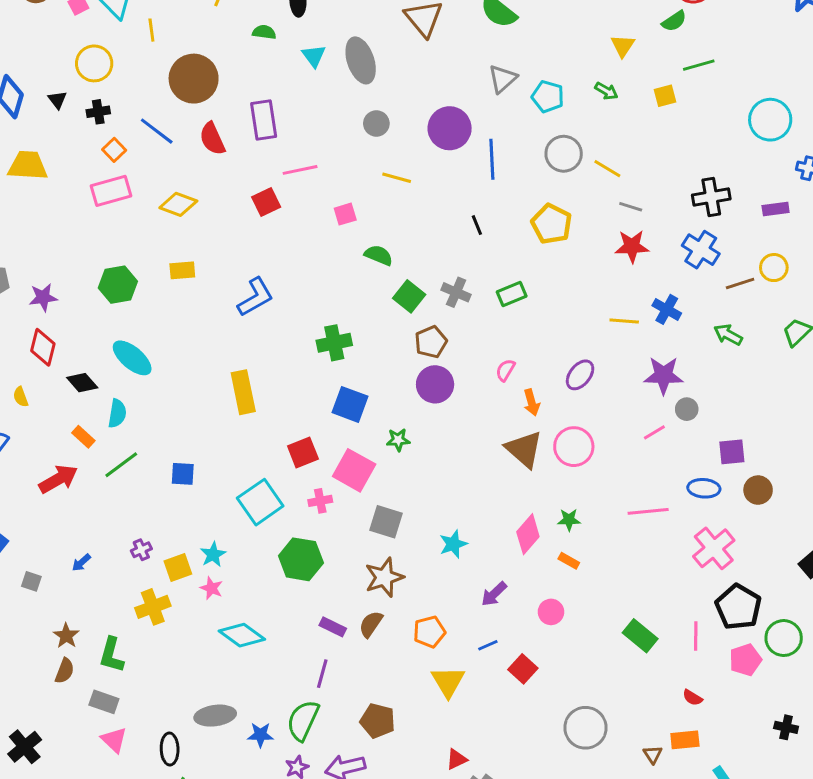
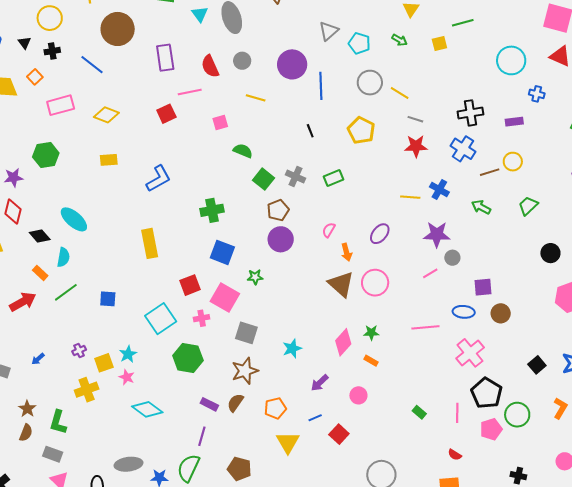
red semicircle: (212, 139) -> (210, 66), moved
orange square: (114, 150) -> (35, 77), moved
green hexagon: (118, 285) -> (46, 155), moved
green rectangle: (640, 636) -> (419, 412), size x0.6

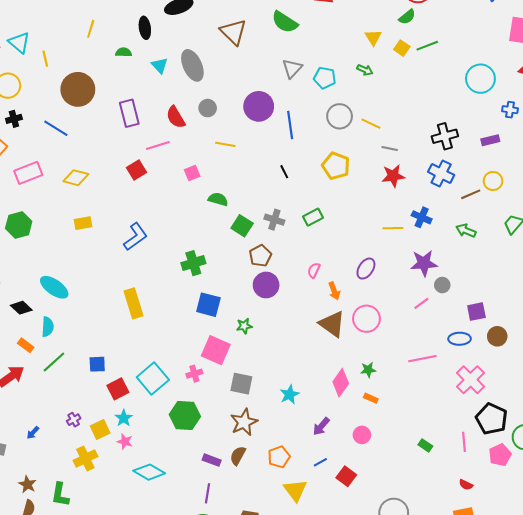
yellow square: (439, 43) -> (402, 48), moved, turned -35
red square: (190, 285) -> (118, 389), moved

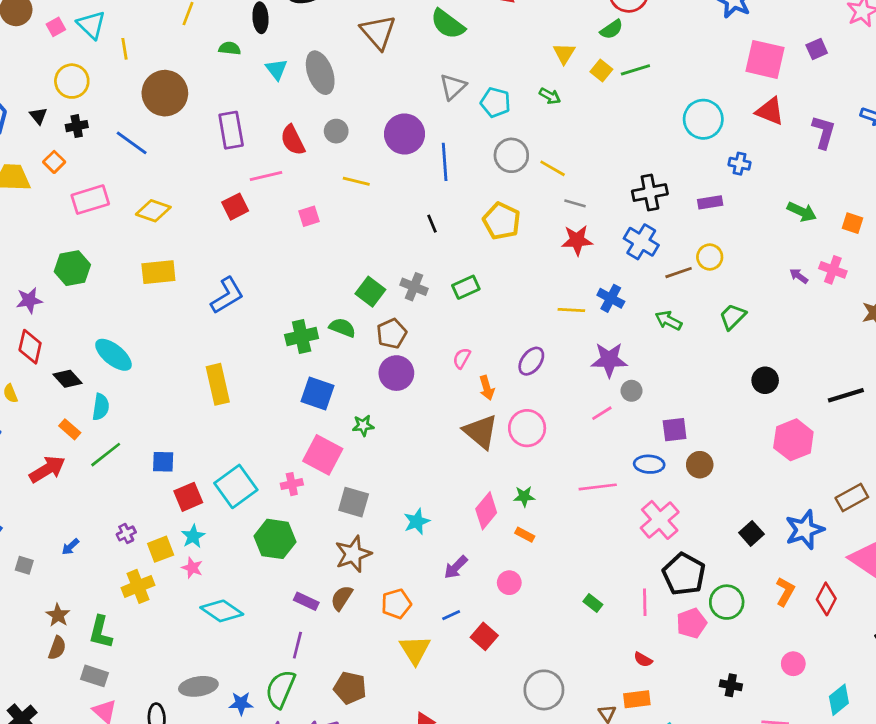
green semicircle: (218, 199) -> (342, 328), moved
yellow rectangle: (83, 223) -> (158, 272), size x1.4

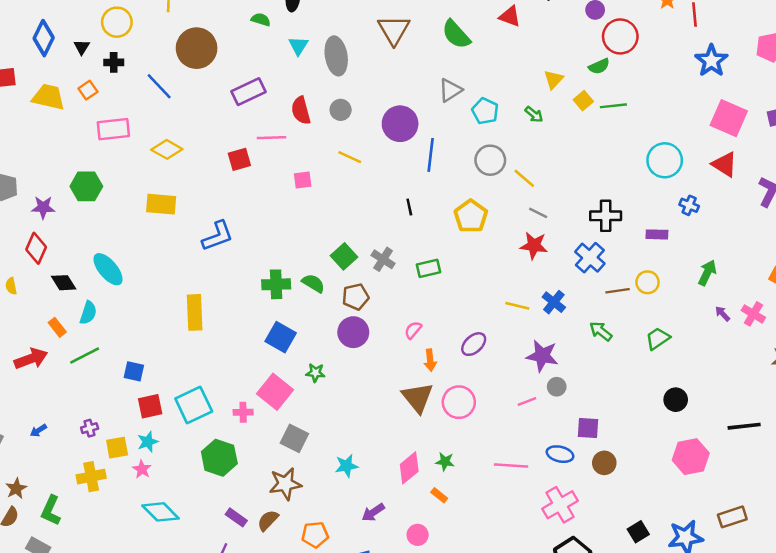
purple rectangle: (231, 130) -> (248, 92), turned 64
green arrow: (802, 212) -> (707, 273), moved, turned -100

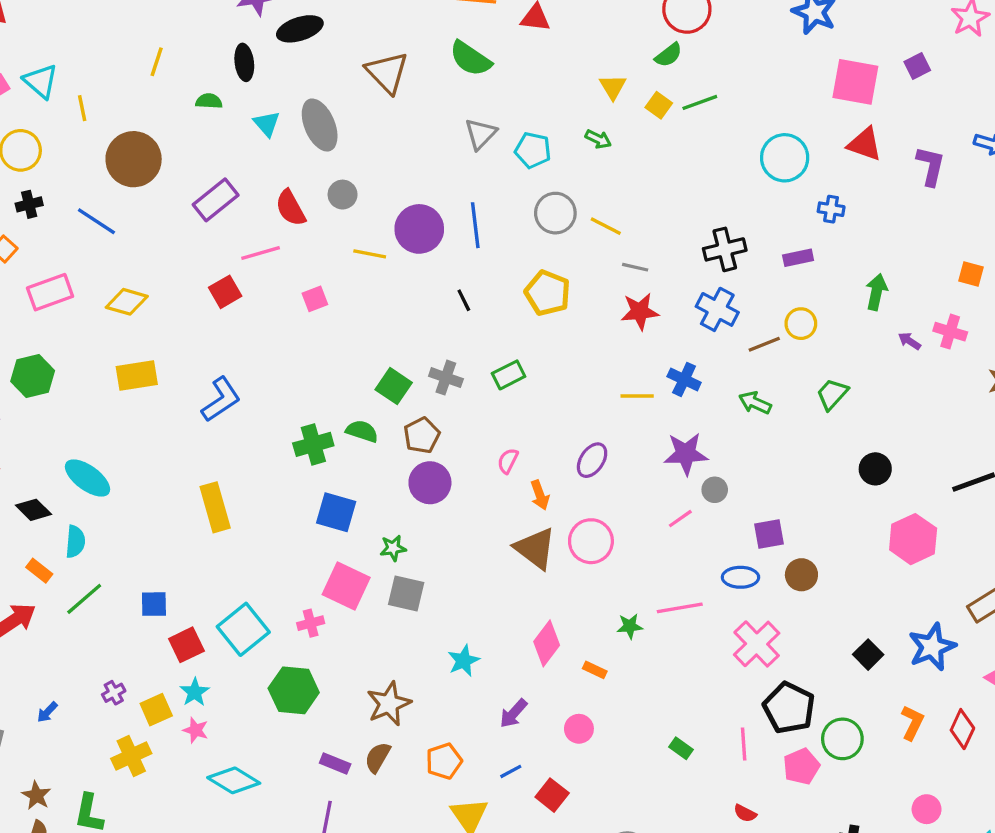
purple circle: (400, 124) -> (419, 229), moved
gray square: (294, 438) -> (406, 593), moved
green star: (445, 462) -> (630, 626), moved

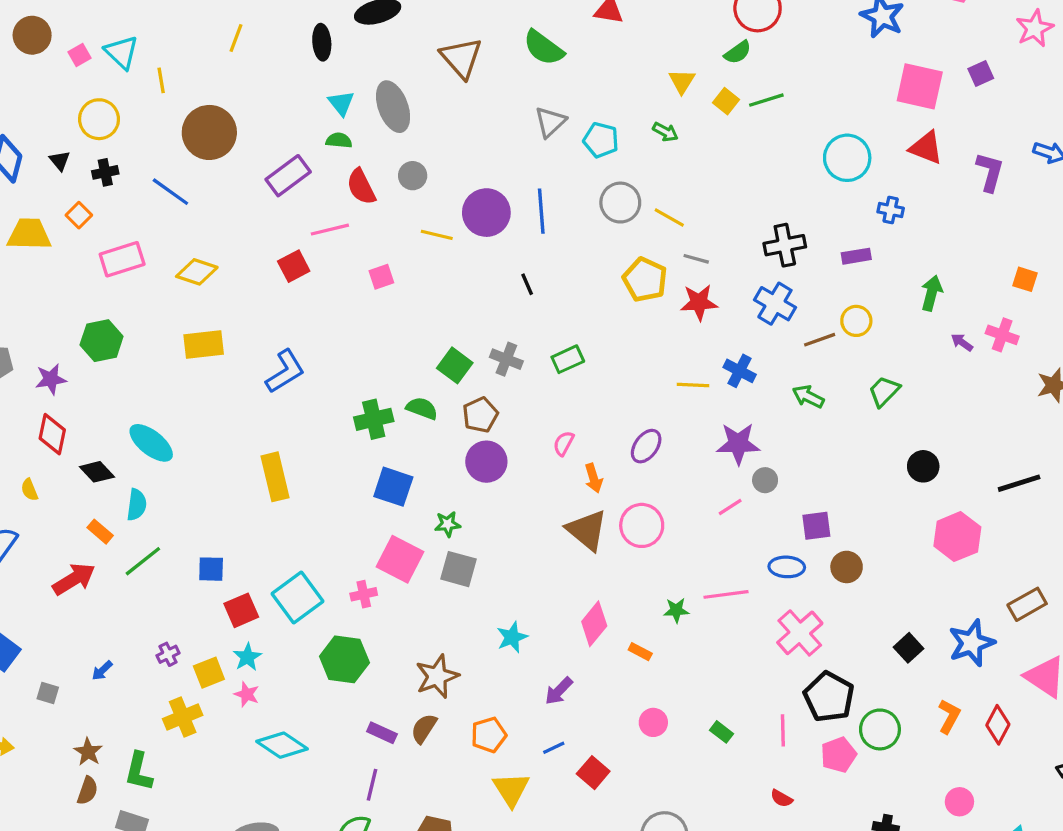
green semicircle: (209, 101) -> (339, 140), moved
yellow pentagon: (548, 293) -> (645, 280), moved
pink circle: (579, 729) -> (653, 722), moved

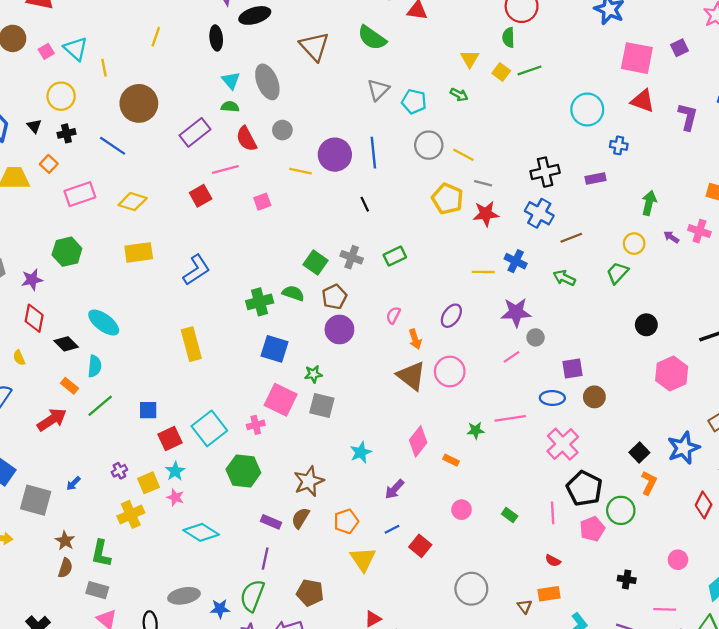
green semicircle: (738, 52) -> (508, 37), turned 126
yellow circle: (856, 321) -> (634, 244), moved
gray square: (48, 693) -> (36, 500), size x2.0
orange L-shape: (949, 716) -> (649, 483), moved

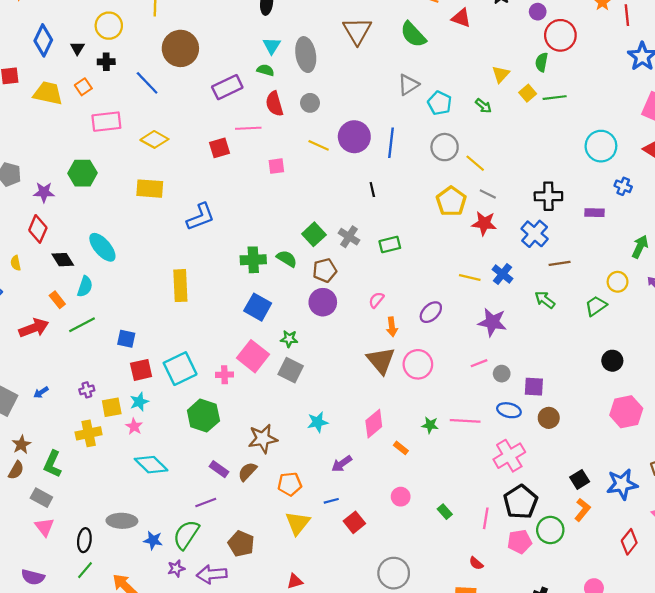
gray circle: (536, 337) -> (502, 374), moved
purple line: (265, 559) -> (206, 502), turned 45

